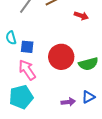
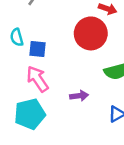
red circle: (61, 57) -> (91, 33), moved
purple arrow: (68, 102) -> (79, 96), moved

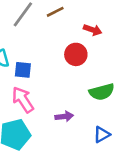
red circle: (91, 33) -> (76, 54), size x0.7

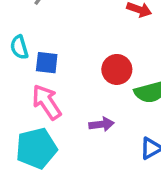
red circle: (76, 54) -> (117, 69), moved

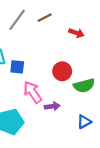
pink arrow: (47, 102) -> (33, 92), moved

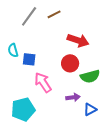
red arrow: (76, 33) -> (78, 40), moved, size x1.5
purple arrow: (52, 106) -> (73, 97), moved

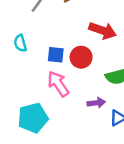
blue square: (29, 59) -> (56, 55), moved
red circle: (70, 63) -> (81, 57), moved

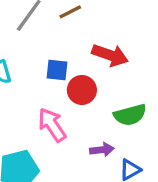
blue square: (56, 55) -> (57, 70), moved

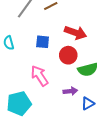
red circle: (82, 90) -> (68, 55), moved

